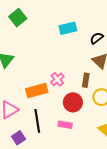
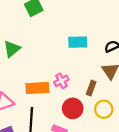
cyan rectangle: (68, 28) -> (78, 42), moved

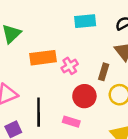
orange rectangle: (37, 88) -> (43, 58), moved

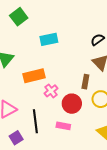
cyan rectangle: (85, 21) -> (49, 39), moved
pink cross: (70, 66) -> (51, 91), moved

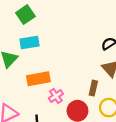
cyan rectangle: (49, 39) -> (29, 43), moved

